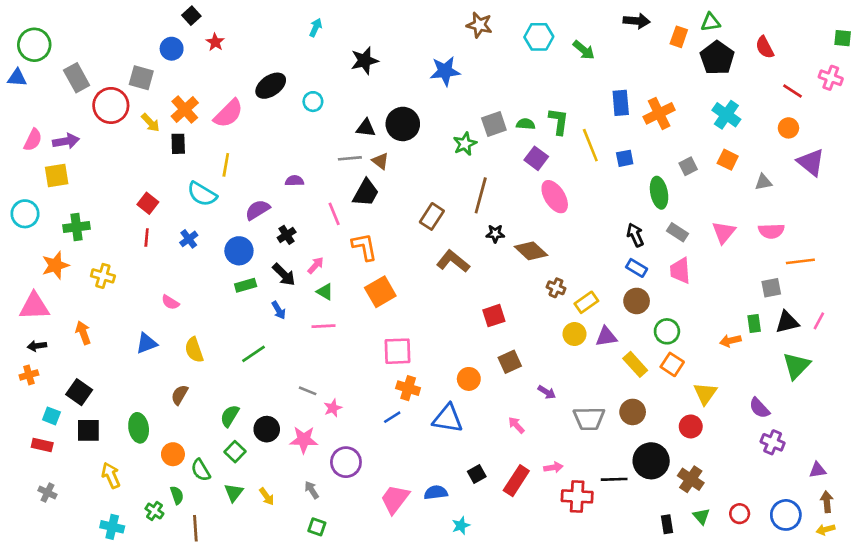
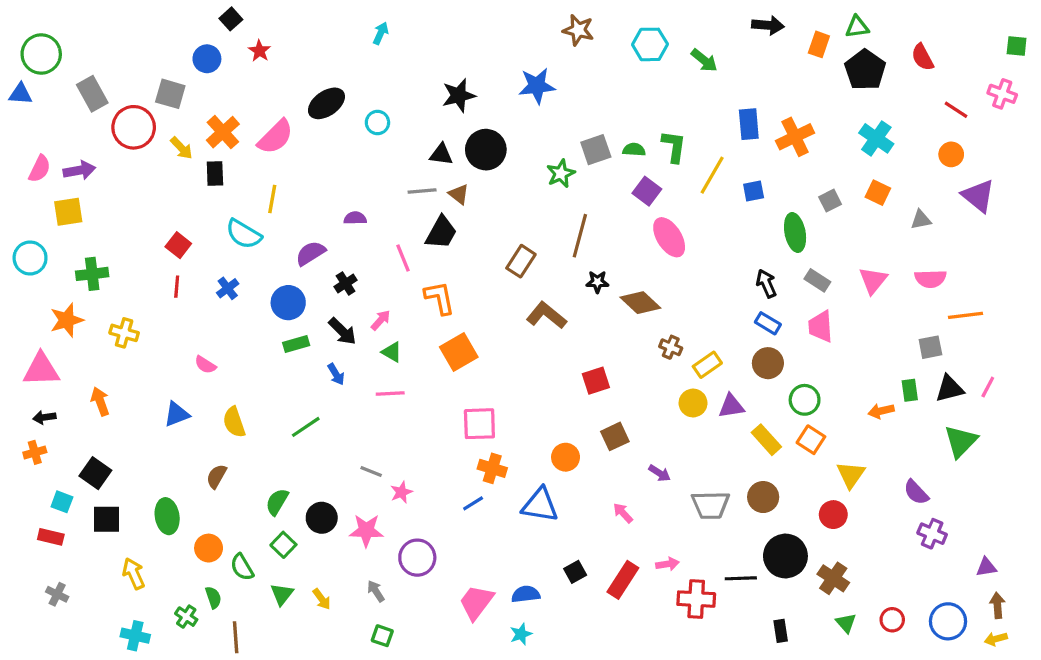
black star: (364, 61) -> (459, 95), moved
yellow line: (590, 145) -> (712, 175), turned 52
black rectangle: (667, 524) -> (781, 631), moved
cyan star: (461, 526) -> (521, 634), moved

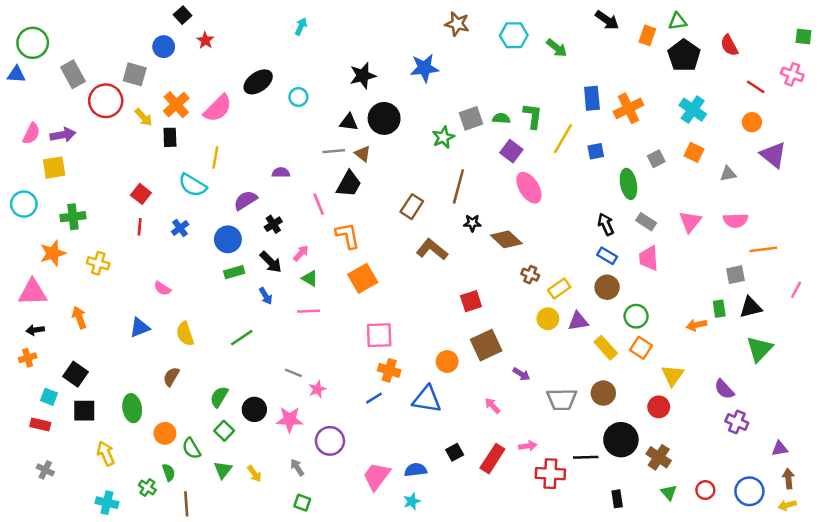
black arrow: (768, 25) -> (607, 20), turned 30
pink line: (988, 387) -> (796, 290), moved
brown square: (615, 436) -> (486, 345), size x1.4

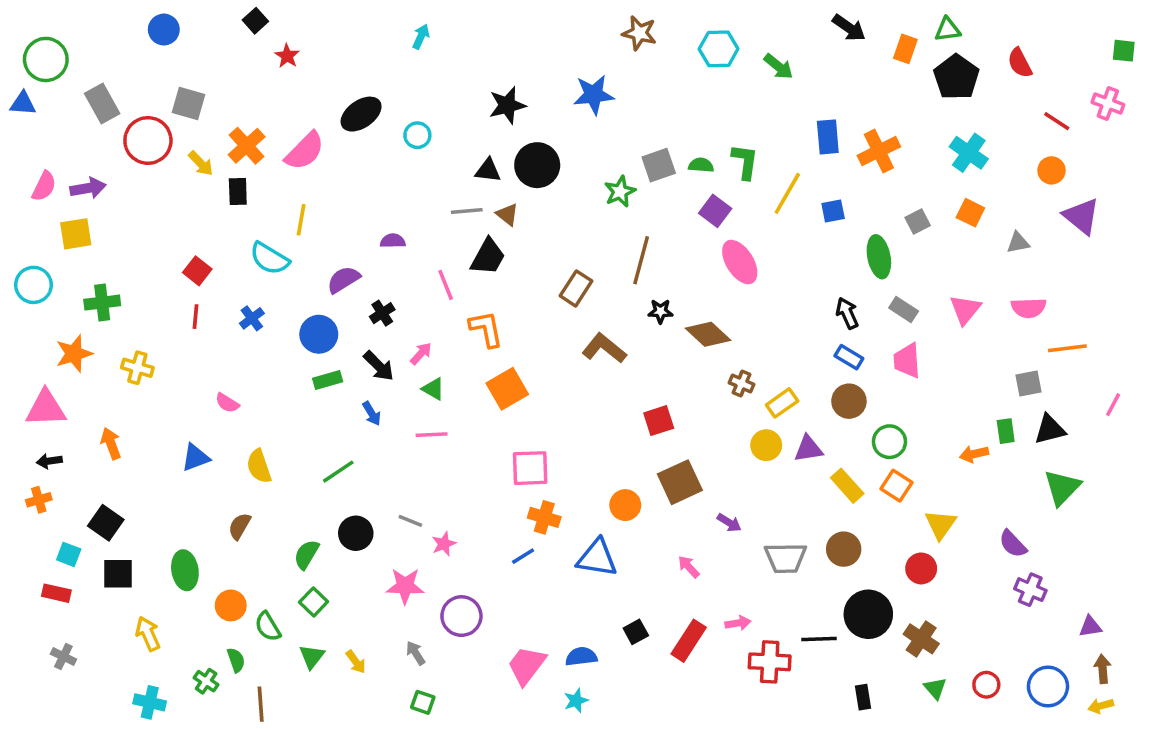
blue circle: (164, 47) -> (164, 30), moved
black circle: (254, 409) -> (356, 533), moved

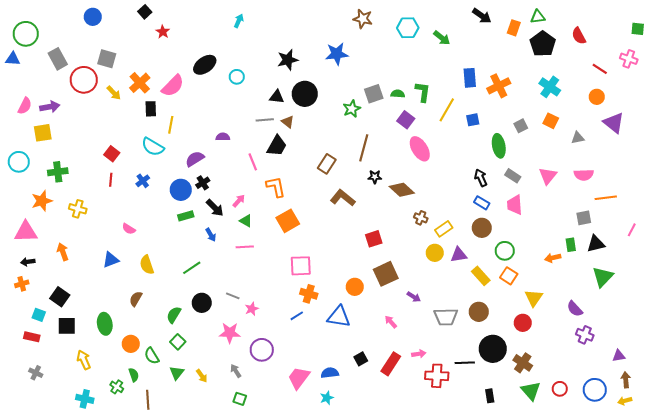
black rectangle: (238, 192) -> (151, 109), moved
black cross: (382, 313) -> (203, 183), moved
green triangle: (935, 688) -> (531, 391), size x1.5

